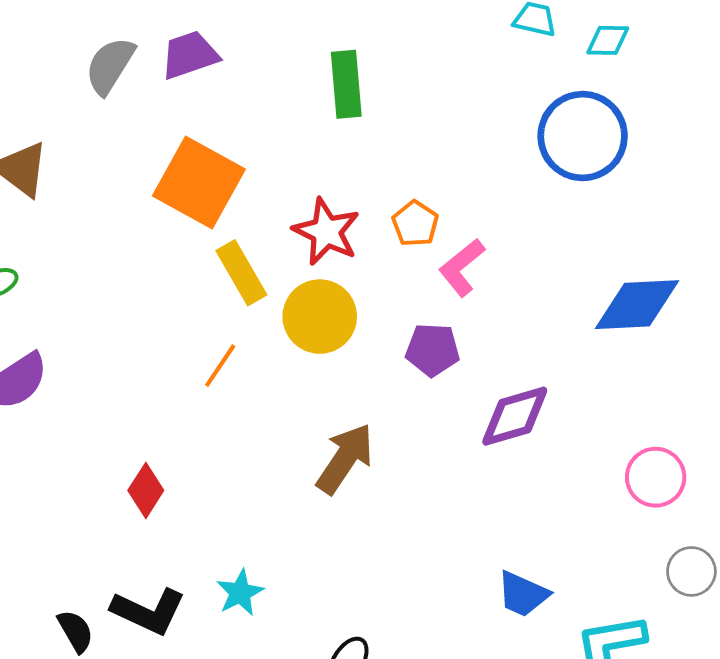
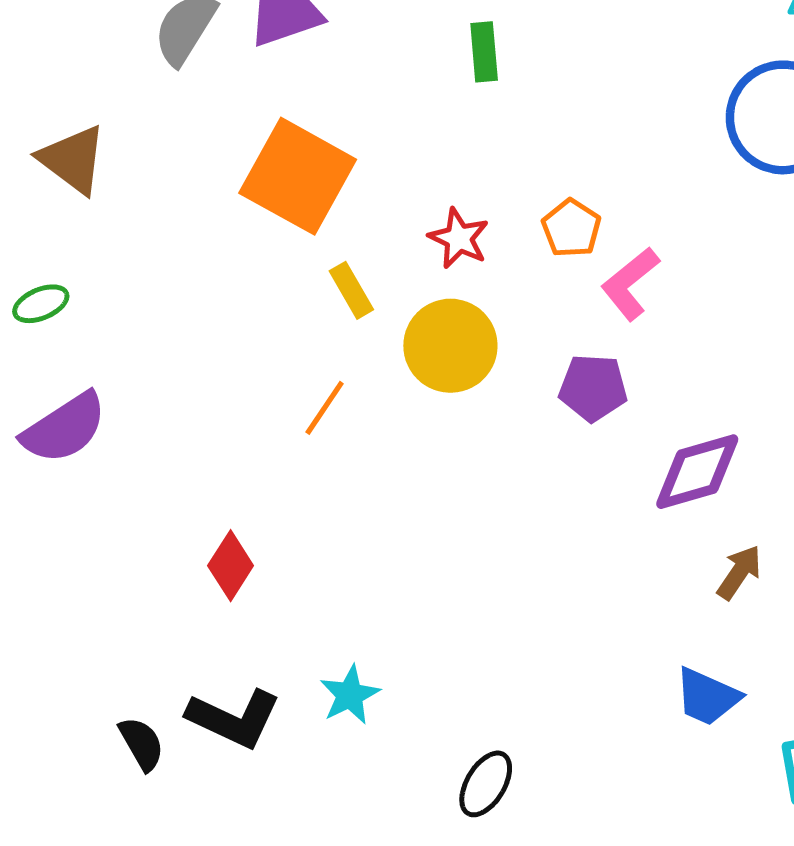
green rectangle: (346, 84) -> (484, 52), size x0.7
red star: (326, 232) -> (459, 238), size x0.7
yellow rectangle: (241, 273) -> (351, 290), size x0.7
brown arrow: (345, 459) -> (739, 572), moved, size x0.6

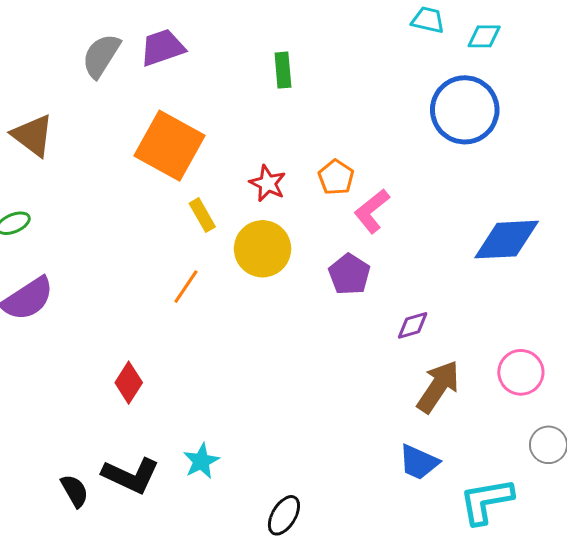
purple pentagon: (593, 388) -> (349, 274), turned 30
purple diamond: (697, 472) -> (413, 325), size x0.6
brown arrow: (739, 572) -> (438, 387), size x1.6

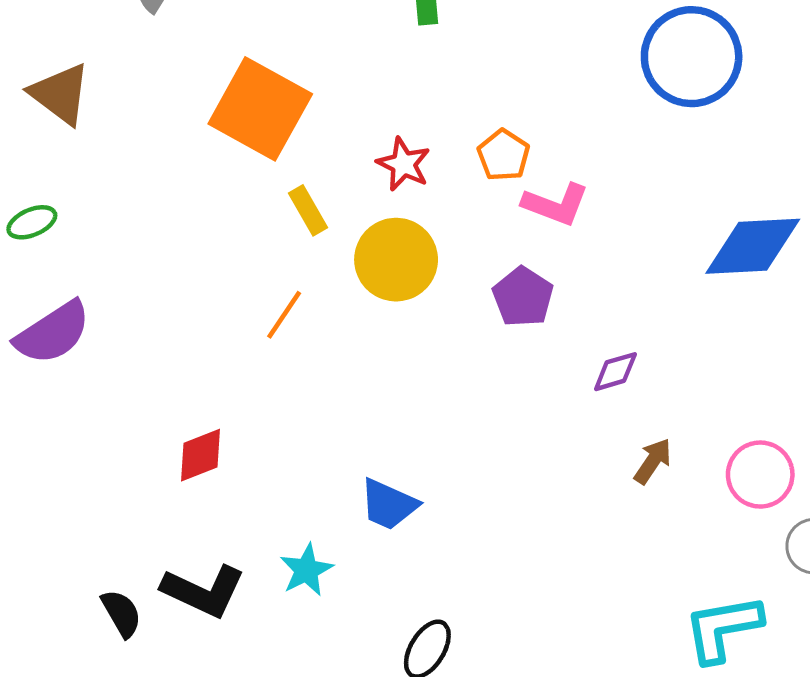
pink L-shape: (372, 211) -> (556, 204), turned -120
pink circle: (521, 372) -> (760, 475), moved
red diamond: (129, 383) -> (201, 455), turned 36
brown arrow: (438, 387) -> (653, 461), size x0.6
blue trapezoid: (419, 462) -> (389, 504), moved

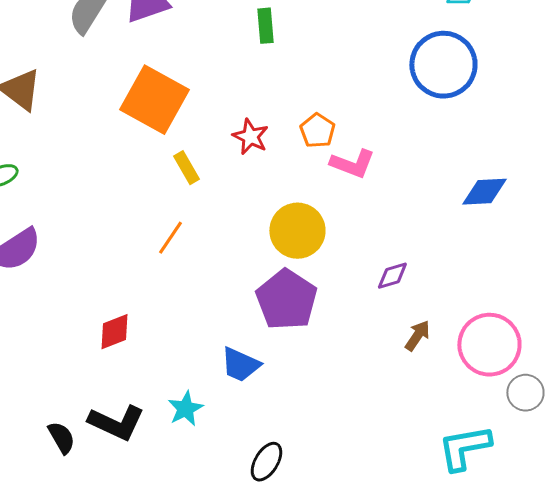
blue diamond: (753, 246) -> (484, 192), size x0.7
yellow circle: (396, 260) -> (297, 231), moved
purple pentagon: (523, 297) -> (286, 300), moved, size x1.5
pink circle: (760, 475) -> (489, 345), size x1.4

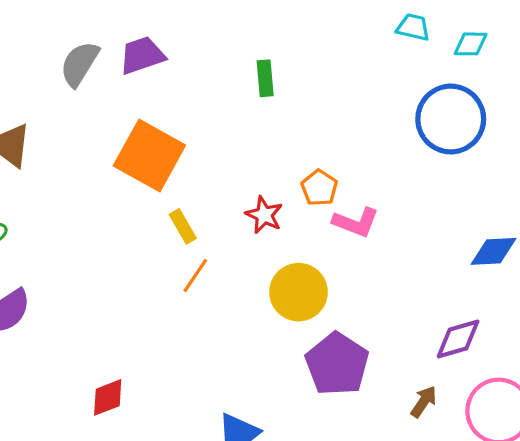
red star: (250, 137) -> (264, 215), moved
orange line: (170, 238) -> (195, 275), moved
purple diamond: (392, 276) -> (458, 339), moved, size x1.4
purple pentagon: (286, 300) -> (337, 364), moved

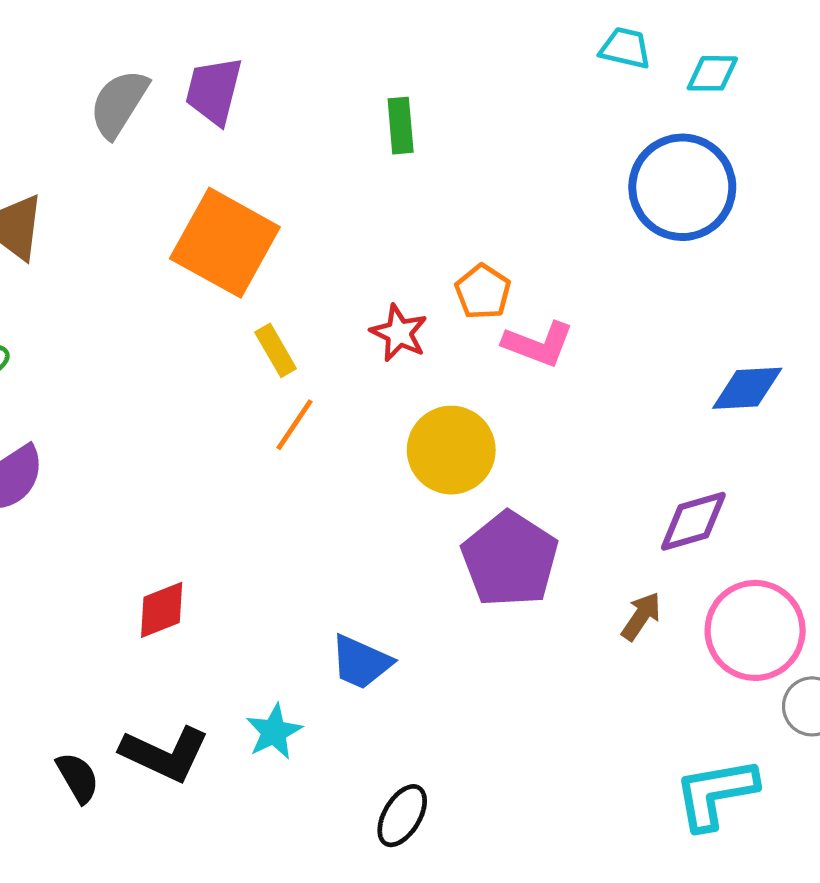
purple trapezoid: (142, 55) -> (214, 91), turned -57

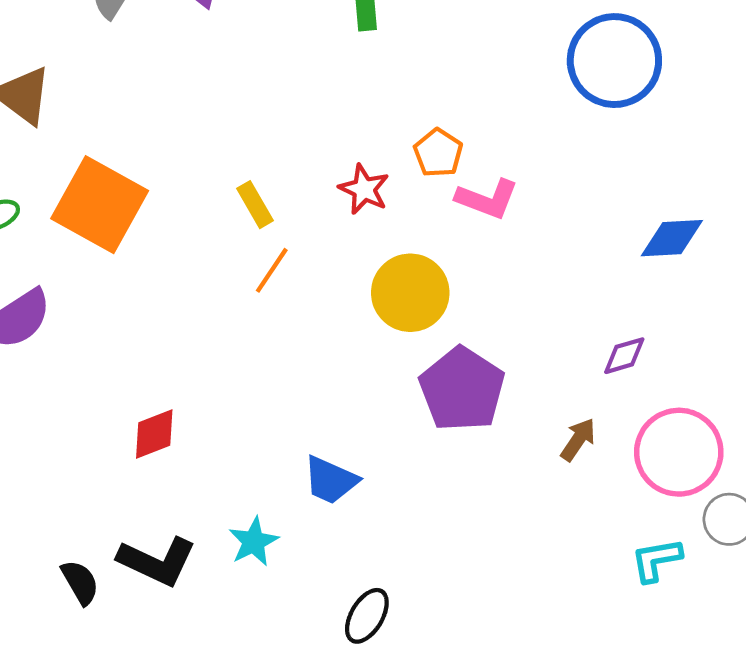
orange square: (225, 243) -> (100, 205), moved
purple diamond: (693, 521) -> (624, 356), size x0.7
cyan L-shape: (716, 793) -> (656, 560), moved, size x0.7

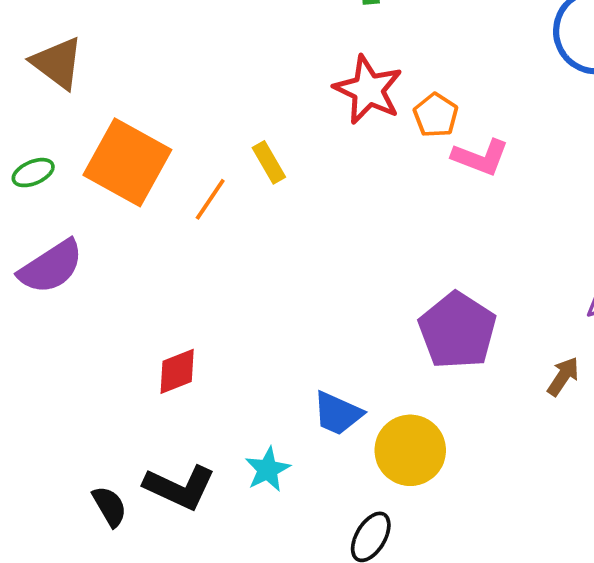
red star: (364, 189) -> (368, 90), moved, size x1.5
orange line: (272, 270) -> (210, 199), moved
yellow circle: (410, 293) -> (410, 450), moved

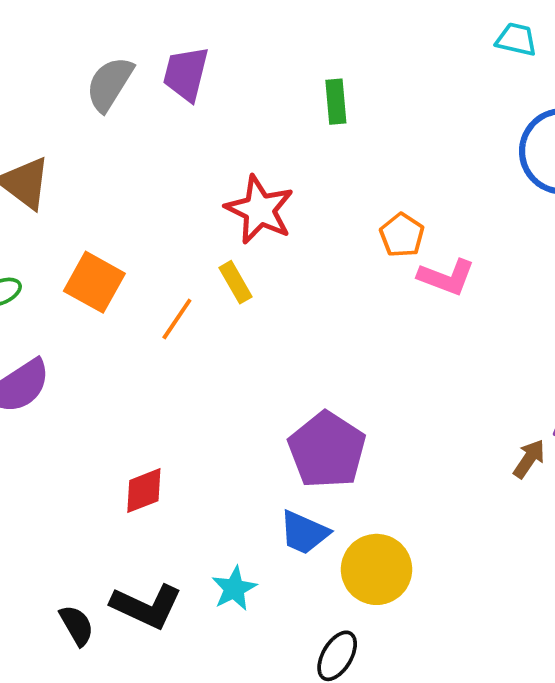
red star: (368, 90) -> (260, 210), moved
orange square: (127, 162) -> (94, 282), size x0.7
purple pentagon: (457, 331) -> (327, 450), moved
brown arrow: (563, 376) -> (529, 459), moved

